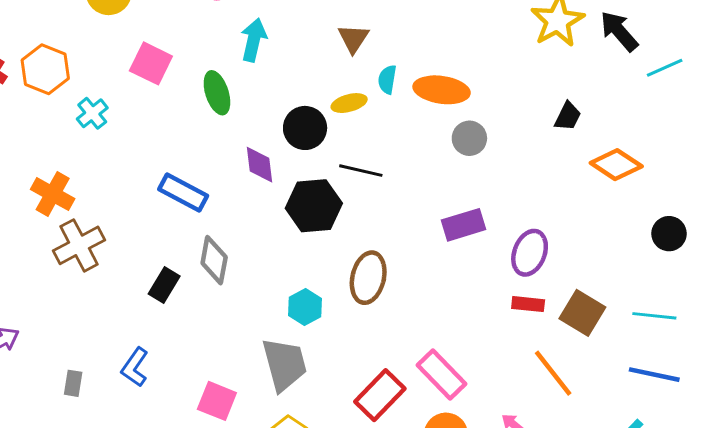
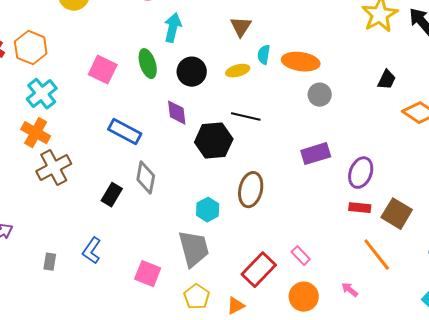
pink square: (151, 63) -> (103, 70), moved
cyan cross: (92, 113) -> (42, 94), moved, size x1.4
black circle: (305, 128) -> (192, 72), moved
pink rectangle: (442, 375) -> (301, 256), size x0.6

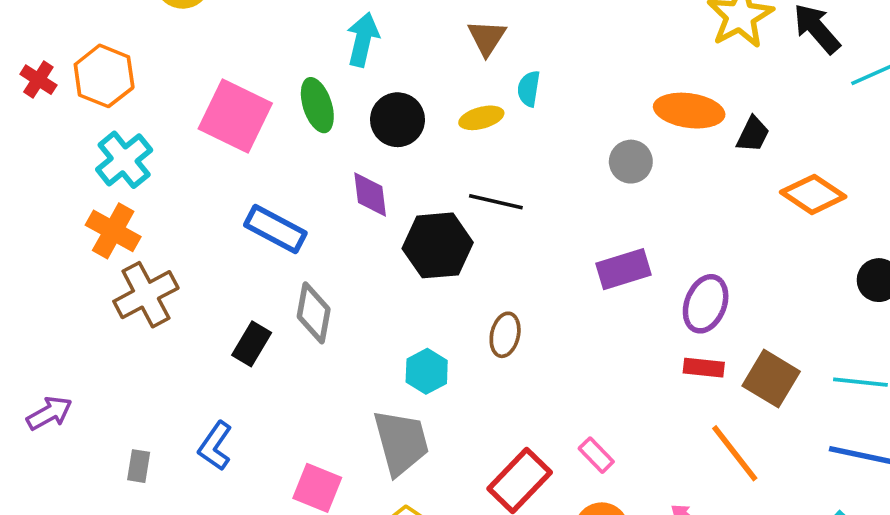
orange ellipse: (301, 62) -> (689, 111), moved
pink square: (103, 70) -> (235, 116), size x1.4
brown ellipse: (251, 190) -> (505, 335), size x0.7

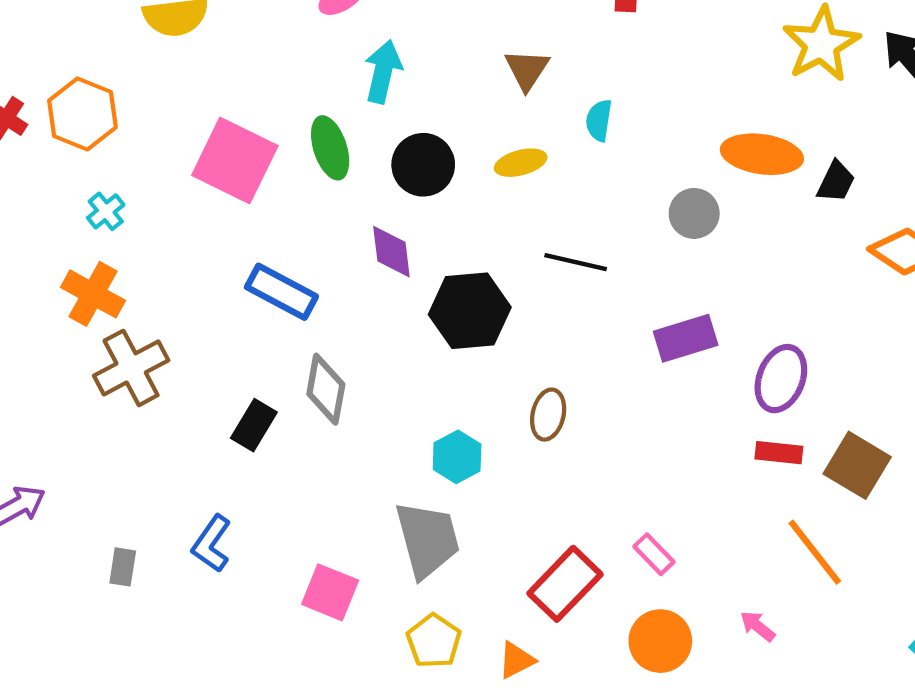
cyan semicircle: (529, 89) -> (599, 120), moved
cyan cross: (124, 160) -> (106, 211), size x0.6
black line: (496, 202) -> (576, 262), moved

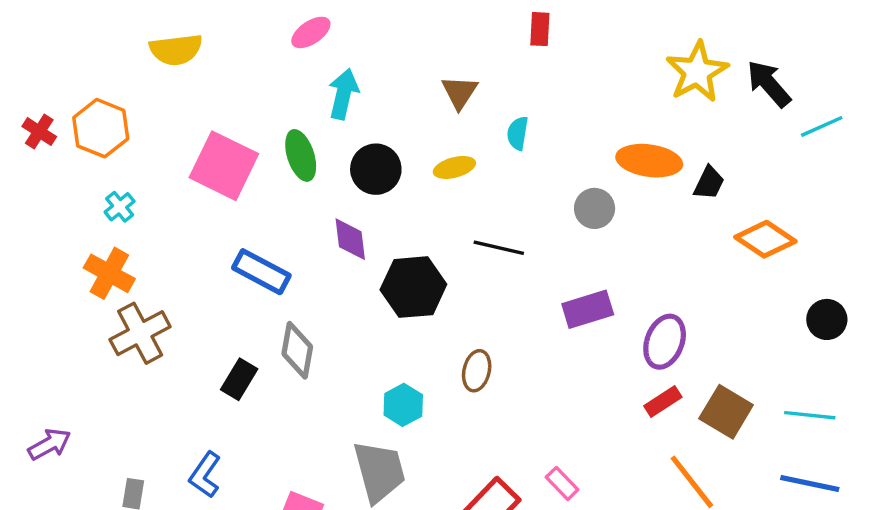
red rectangle: (779, 453) -> (663, 401), turned -39

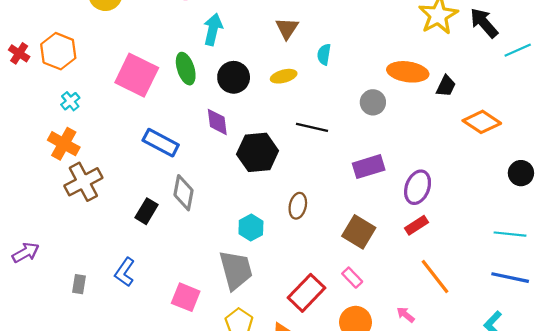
brown square: (726, 412) -> (359, 232), moved

